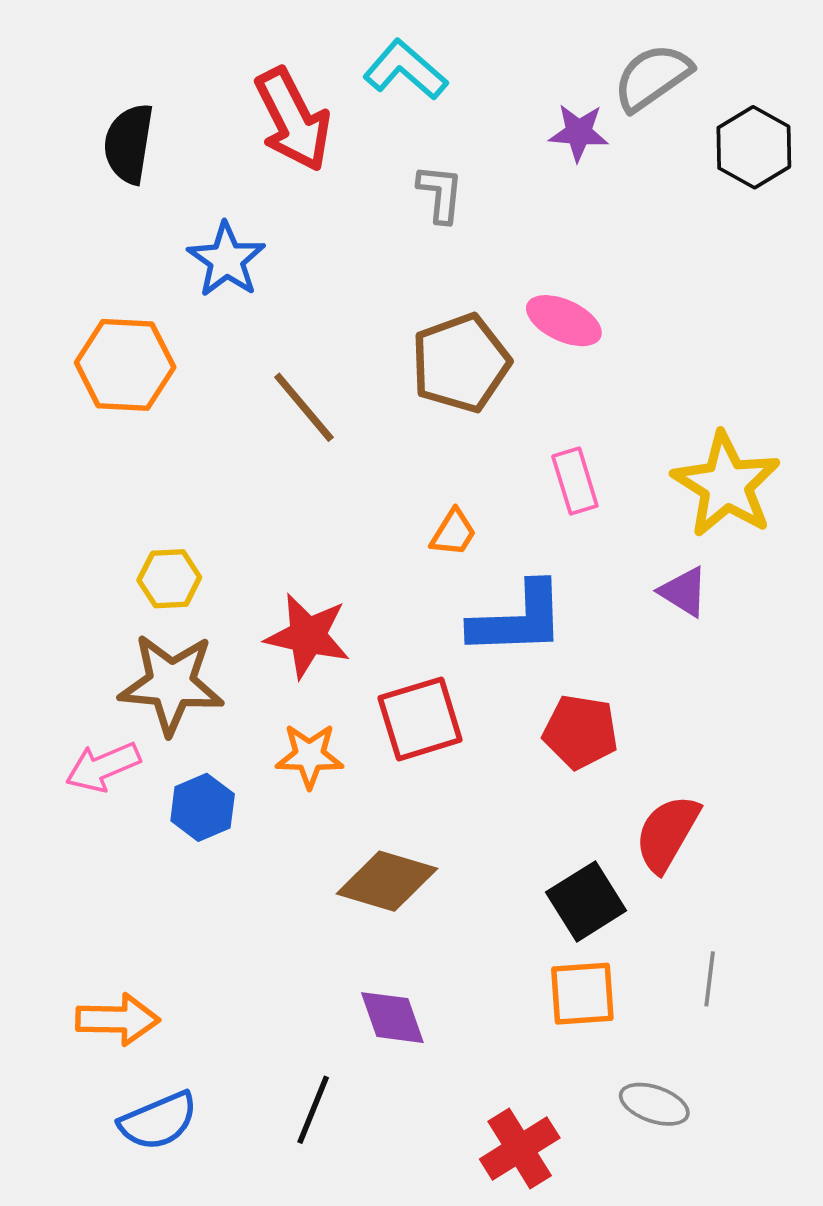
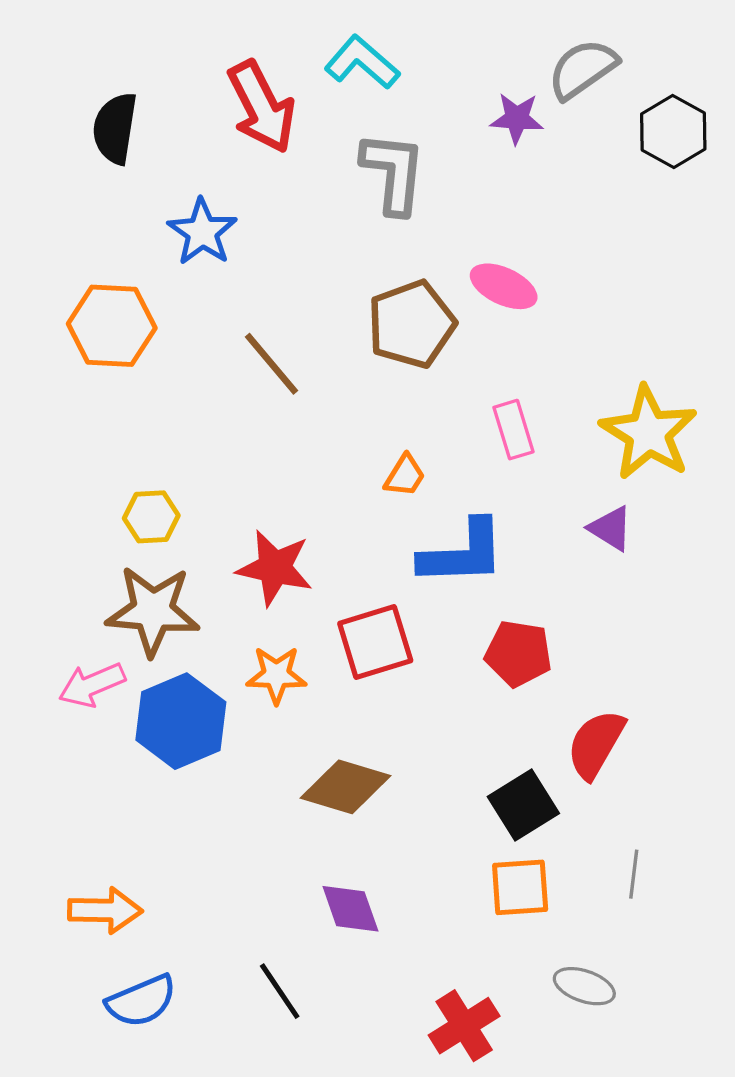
gray L-shape: (440, 193) -> (393, 173), size x1.6
blue hexagon: (203, 807) -> (181, 721), size x1.6
black line: (313, 1110) -> (280, 991), turned -56

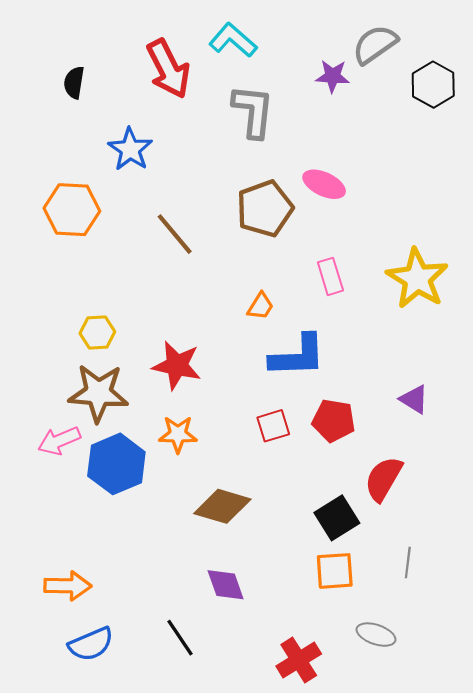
black semicircle: (115, 128) -> (74, 83), size x0.7
purple triangle: (611, 528) -> (414, 399), moved
red square: (375, 642) -> (273, 426), moved, size x0.7

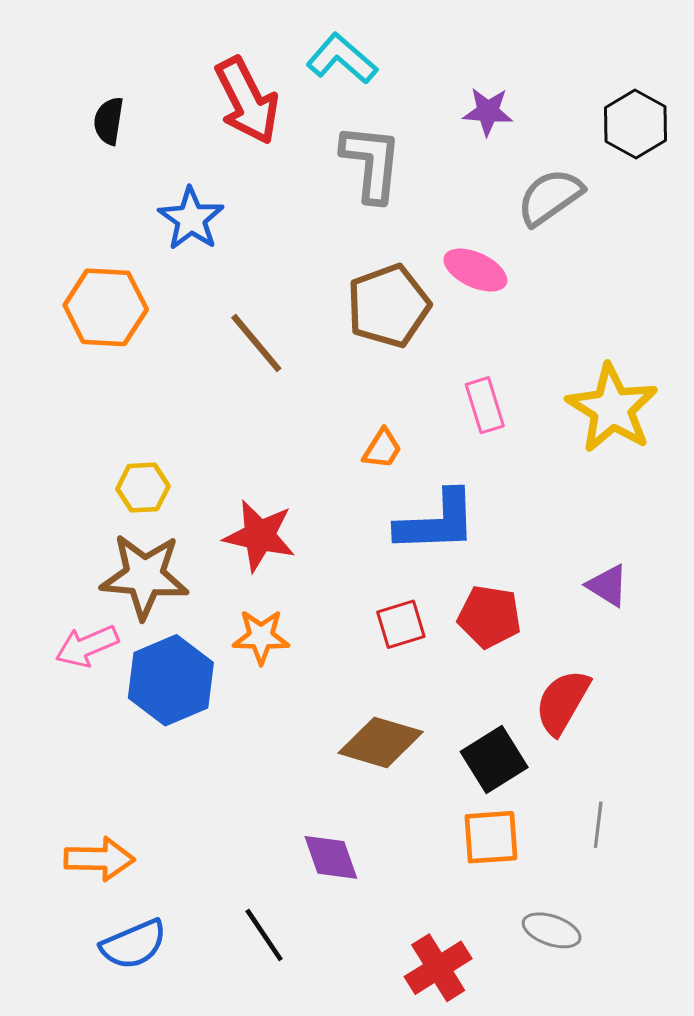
gray semicircle: (375, 44) -> (550, 197), moved
brown diamond: (222, 506) -> (381, 742), moved

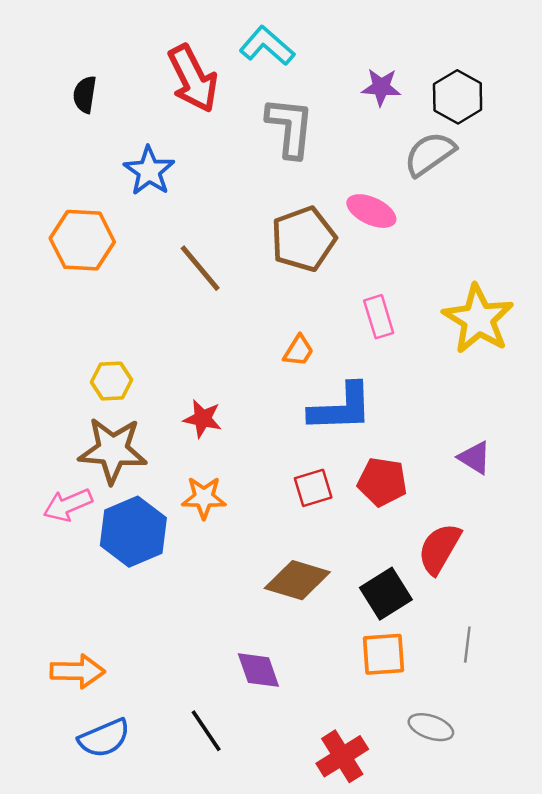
black hexagon: (635, 124) -> (458, 97), moved
red star: (259, 536) -> (203, 419), size x0.7

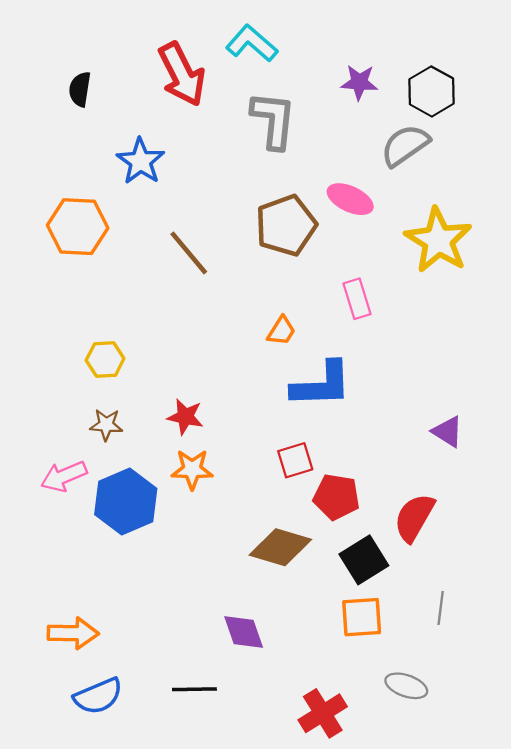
yellow star: (478, 319) -> (438, 240), moved
red star: (203, 419) -> (185, 417), moved
brown star: (113, 450) -> (106, 425), size x0.5
red pentagon: (382, 482) -> (336, 497), moved
black line: (206, 731) -> (194, 689), turned -57

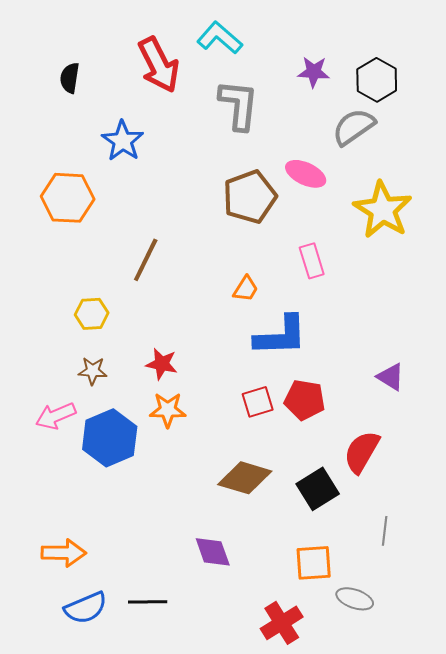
brown line: (189, 253) -> (146, 260), moved, turned 66
red pentagon: (336, 497) -> (305, 400), moved
orange square: (362, 617) -> (314, 563), moved
black line: (194, 689) -> (148, 602), moved

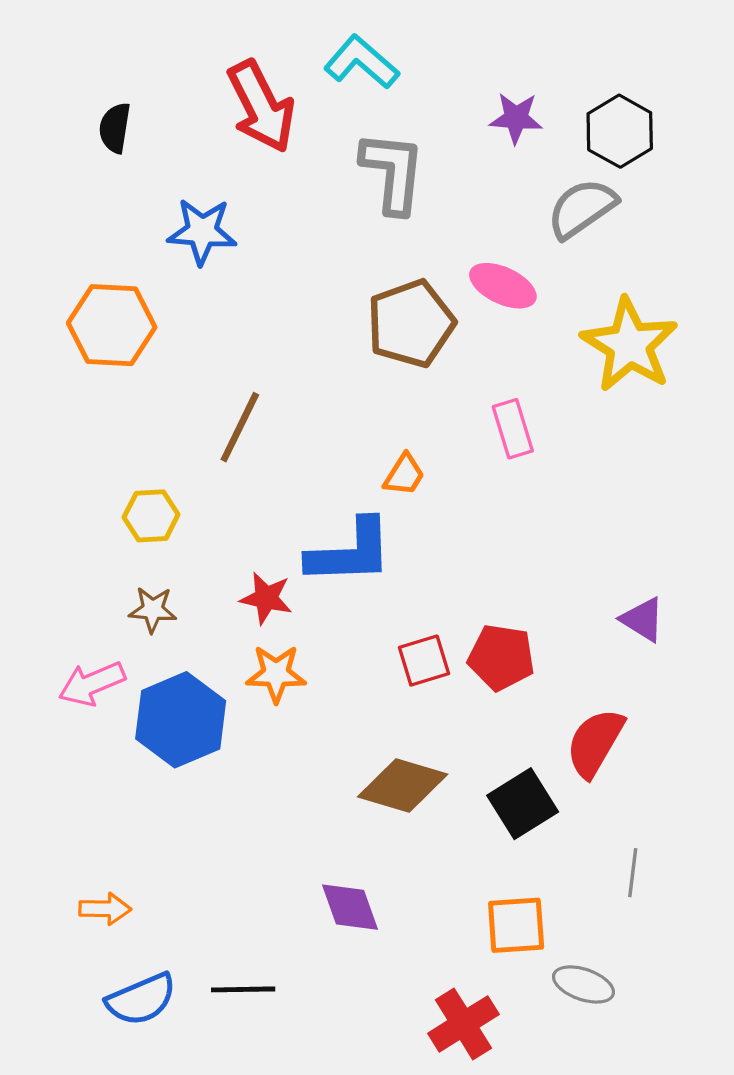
blue star: (123, 141) -> (202, 231), turned -30
blue L-shape: (281, 336) -> (350, 552), moved
orange arrow: (64, 553) -> (105, 909), size x0.7

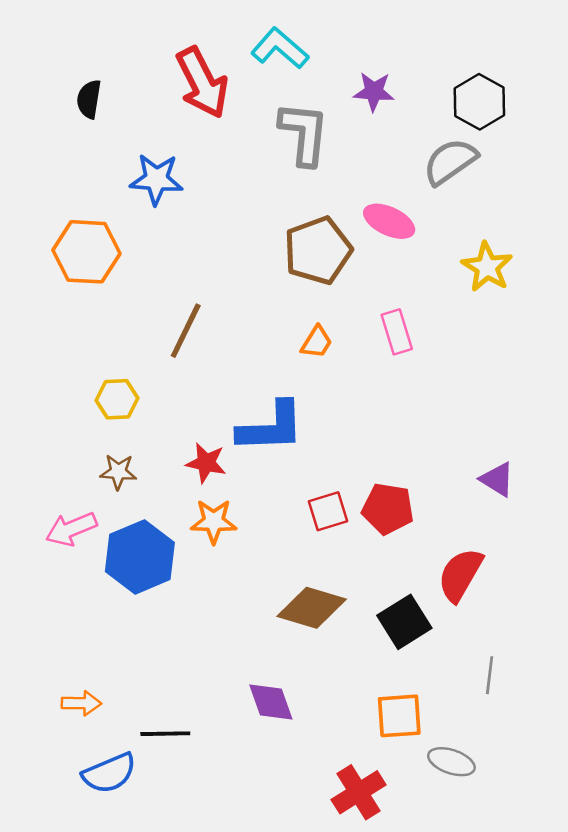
purple star: (516, 118) -> (374, 92), moved
yellow star: (630, 345) -> (487, 267), size x0.7
orange trapezoid: (404, 475) -> (317, 342), moved
black line: (243, 989) -> (165, 734), moved

